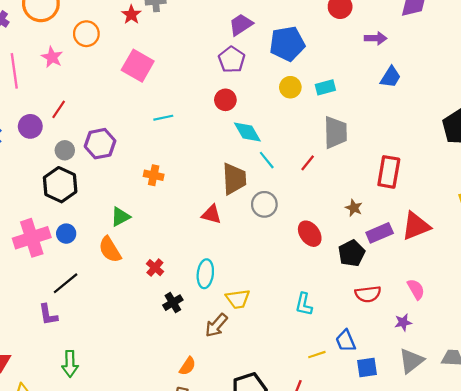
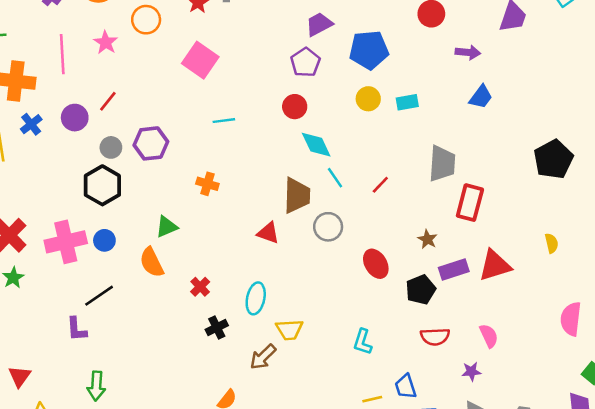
gray trapezoid: (335, 132) -> (442, 164), moved

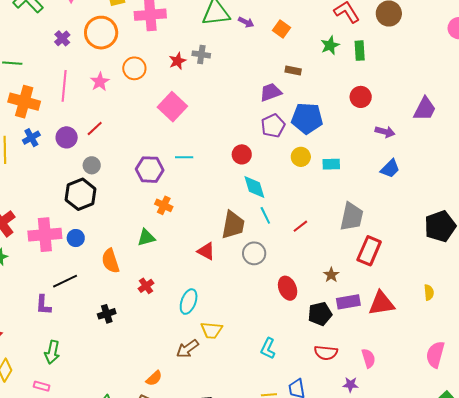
purple pentagon: (305, 62) -> (273, 126), moved
purple hexagon: (151, 143) -> (150, 170), moved
green triangle: (167, 227) -> (146, 238), moved
black cross: (217, 327) -> (107, 314), moved

